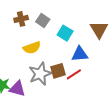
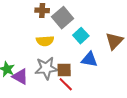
gray square: (43, 20) -> (63, 18), size x1.5
red line: (74, 74) -> (66, 84), moved, turned 63

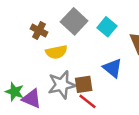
brown cross: (42, 10) -> (39, 30), moved, turned 32
cyan square: (81, 36) -> (107, 27), moved
blue triangle: (89, 60) -> (113, 68), turned 36

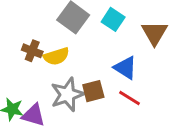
brown cross: (39, 30) -> (32, 51), moved
red line: (88, 101) -> (129, 98), moved

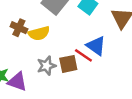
gray star: (67, 95) -> (46, 66), size x0.7
red line: (129, 98) -> (83, 55), moved

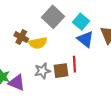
blue triangle: (96, 46) -> (85, 39), moved
red line: (83, 55) -> (74, 64), turned 49

